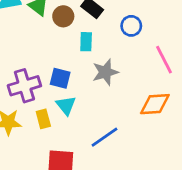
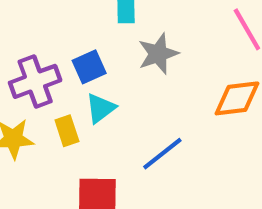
blue square: (60, 78) -> (89, 67), turned -35
cyan triangle: (66, 105) -> (101, 108), turned 35

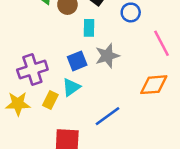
blue square: (89, 67) -> (77, 61), moved
yellow rectangle: (67, 131) -> (50, 100), turned 42

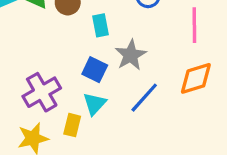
pink line: (161, 43) -> (194, 25), turned 40
blue square: (77, 61) -> (95, 70), turned -30
blue line: (107, 116) -> (144, 98), moved

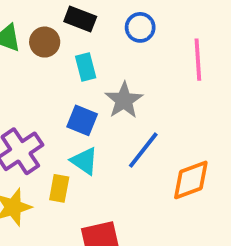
orange diamond: (196, 78) -> (191, 180), moved
cyan triangle: (95, 104) -> (84, 161), turned -35

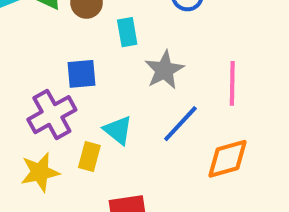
pink line: (198, 60) -> (232, 83), moved
blue square: (82, 120) -> (81, 74), moved, turned -32

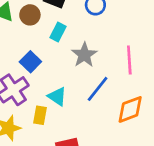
cyan rectangle: (127, 32) -> (58, 32), turned 42
blue square: (81, 74) -> (30, 62), turned -36

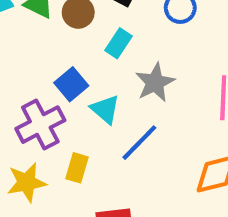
blue line: (98, 89) -> (139, 143), moved
cyan triangle: (57, 96) -> (105, 109), moved

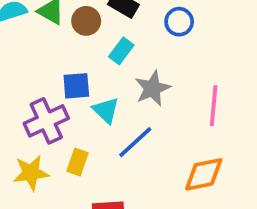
blue square: (71, 84) -> (76, 86), turned 32

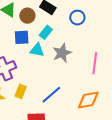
blue square: (76, 86) -> (22, 37), moved
cyan triangle: (106, 110) -> (37, 50), moved, turned -35
blue line: (135, 142) -> (51, 95), moved

